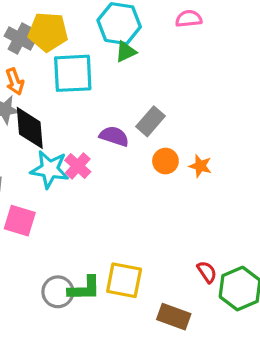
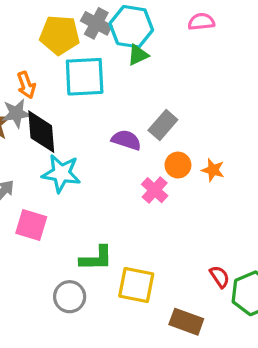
gray cross: (20, 39) -> (96, 23), moved
pink cross: (78, 166) -> (155, 190), moved
green L-shape: (84, 289) -> (96, 258), moved

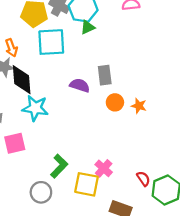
gray rectangle: (163, 125) -> (105, 75), turned -48
pink cross: (155, 190) -> (104, 168), moved
pink square: (31, 225) -> (15, 143), turned -30
green L-shape: (96, 258) -> (59, 166), turned -45

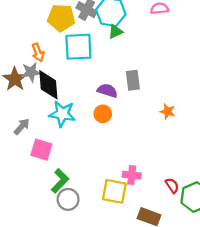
orange circle: (115, 102) -> (103, 114), moved
pink square: (15, 143) -> (41, 150), turned 30
green L-shape: (59, 166) -> (60, 181), moved
pink cross: (104, 168) -> (132, 175), turned -36

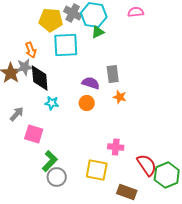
orange star: (168, 111) -> (120, 97), moved
cyan star: (62, 114) -> (52, 103), size x0.6
pink cross: (132, 175) -> (116, 147), moved
red semicircle: (172, 185) -> (147, 165), size x1.6

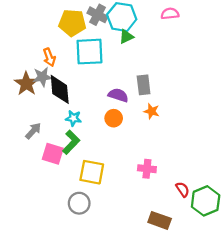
green L-shape: (50, 161) -> (71, 142), moved
red semicircle: (147, 165) -> (183, 189), size x0.6
yellow square: (97, 170) -> (92, 172), moved

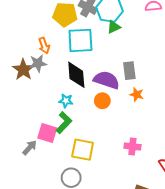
black diamond: (60, 89) -> (76, 75), moved
purple semicircle: (118, 95) -> (106, 80), size x1.4
gray arrow: (33, 131) -> (30, 148), moved

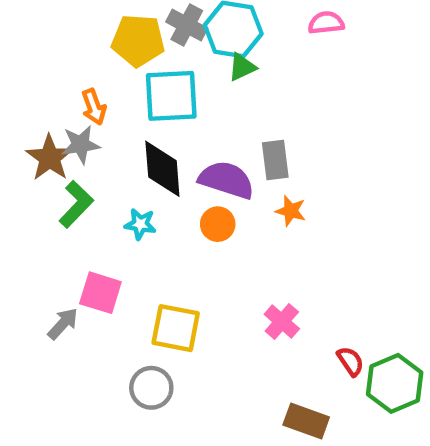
green L-shape: (64, 123) -> (76, 204), moved
pink cross: (132, 146) -> (282, 321), turned 35

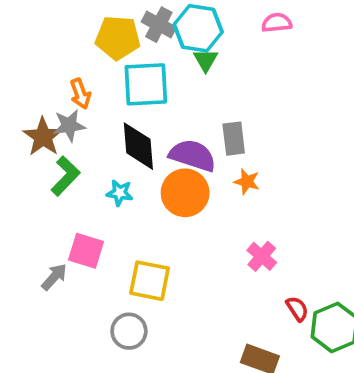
green triangle: (242, 67) -> (206, 60), turned -35
orange circle: (218, 224) -> (185, 193), size x1.6
pink cross: (282, 321) -> (262, 256), moved

